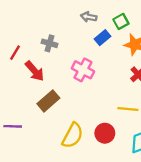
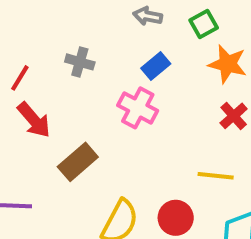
blue rectangle: (103, 38) -> (156, 66), moved
red arrow: (35, 71) -> (34, 120), moved

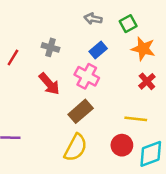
red arrow: (34, 120) -> (49, 84), moved
brown rectangle: (78, 162) -> (81, 111), moved
red circle: (176, 218) -> (122, 145), moved

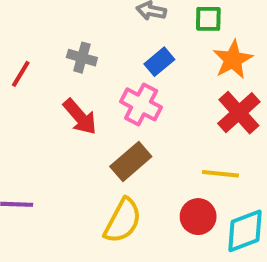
green square: (128, 24) -> (208, 19), turned 30
orange star: (143, 49) -> (233, 60), turned 30
red cross: (147, 81) -> (239, 113), size x1.5

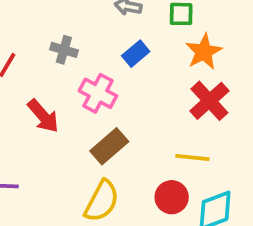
pink cross: (141, 104) -> (98, 93), moved
red arrow: (80, 117) -> (43, 116), moved

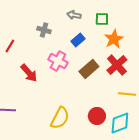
gray cross: (64, 50) -> (44, 30), moved
brown rectangle: (109, 146) -> (89, 69), moved
yellow line: (192, 158) -> (127, 94), moved

